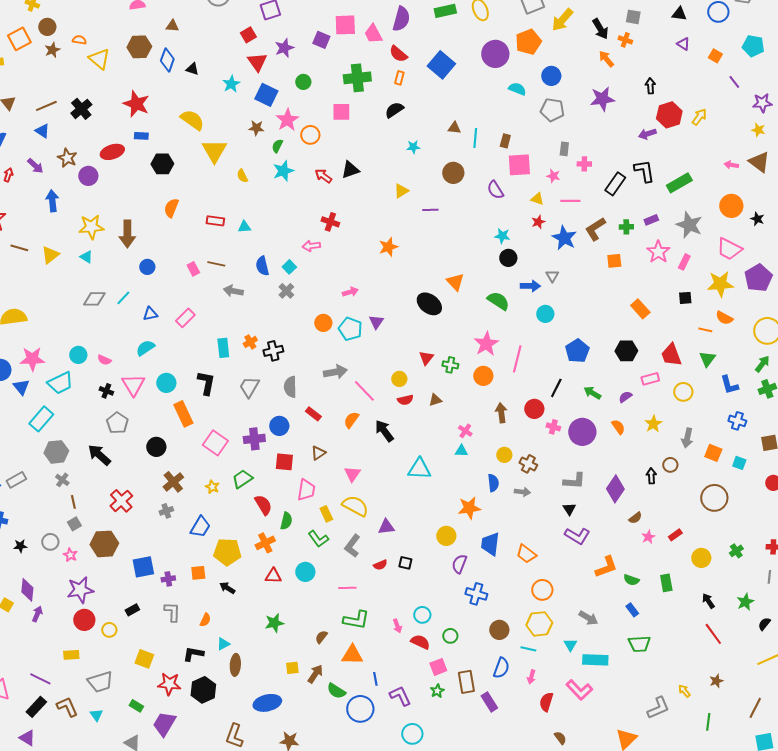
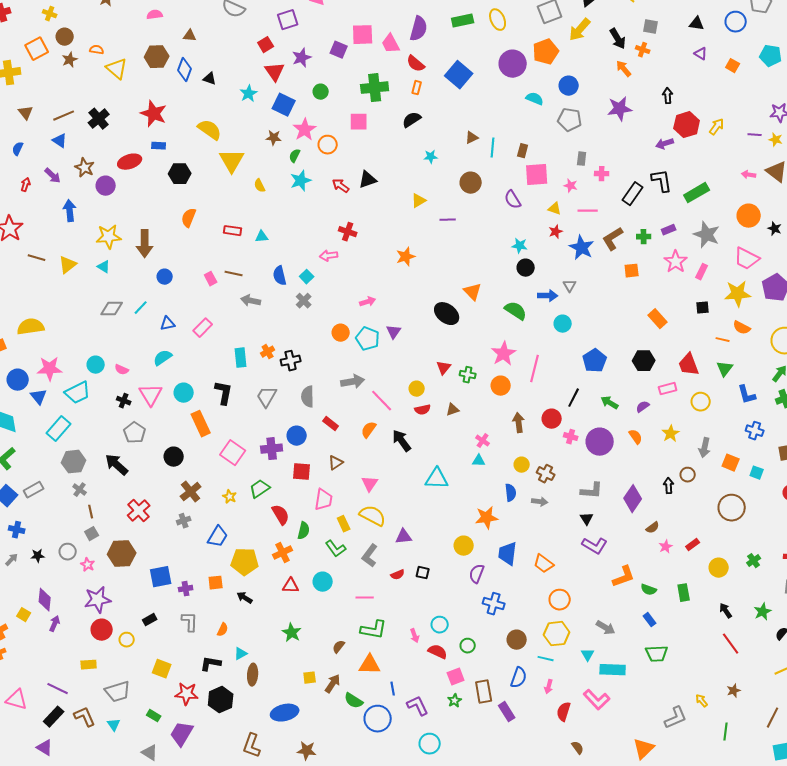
purple line: (734, 82) -> (755, 135), moved, turned -48
brown triangle: (454, 128) -> (472, 138), turned -32
green star: (274, 623) -> (292, 633), turned -30

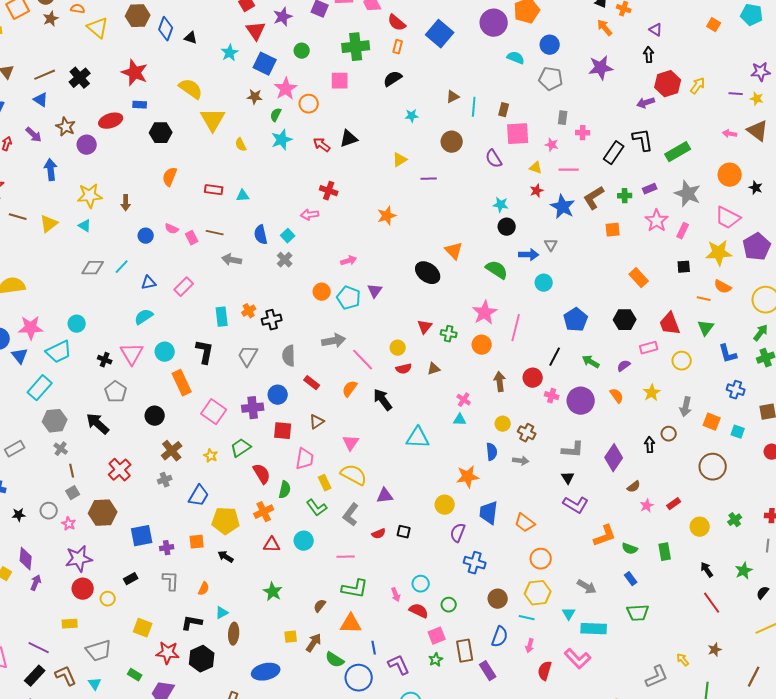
purple triangle: (701, 54) -> (656, 30), moved
brown arrow: (145, 244) -> (126, 203), size x0.6
pink semicircle: (122, 370) -> (172, 229), moved

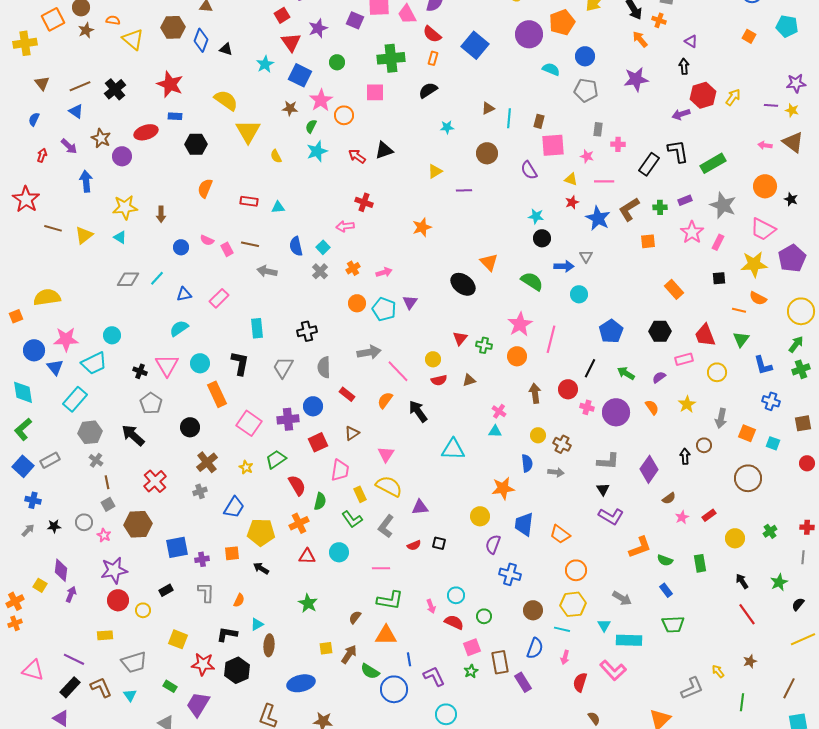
orange cross: (249, 311) -> (353, 268), moved
red square: (283, 431) -> (318, 442), turned -30

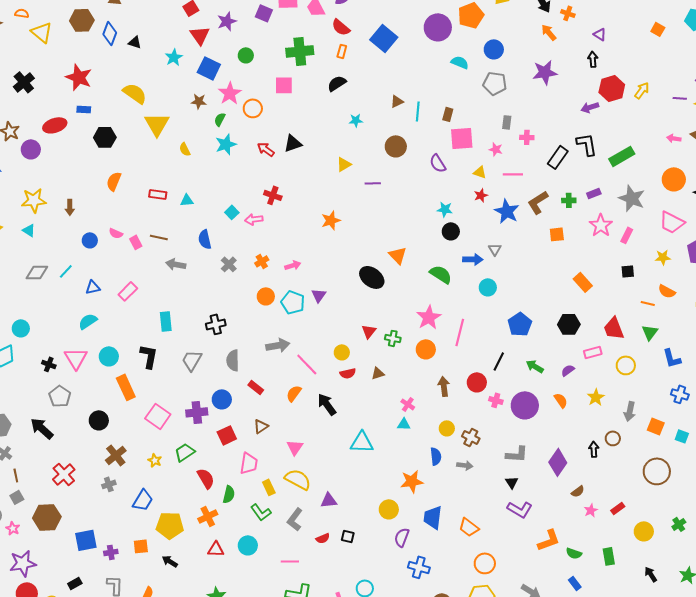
cyan square: (323, 247) -> (232, 212), moved
yellow star: (754, 264) -> (663, 257), size x0.6

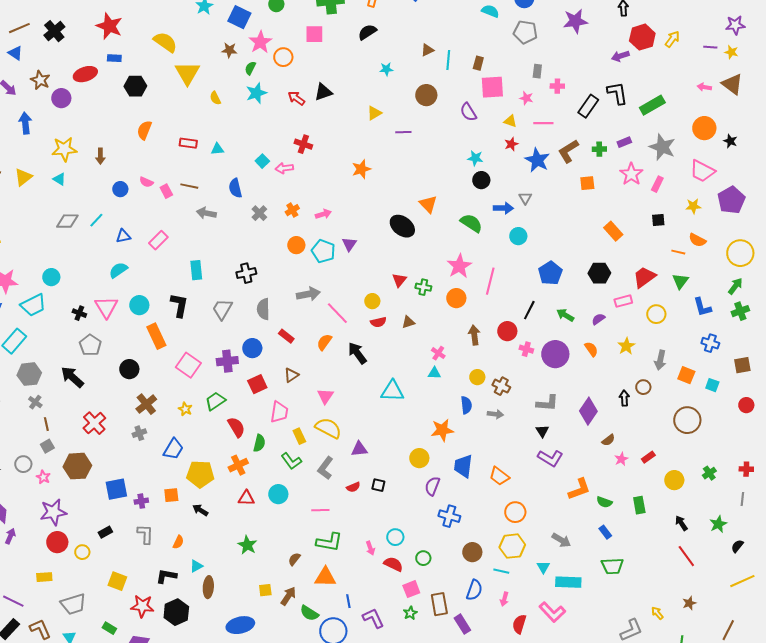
red trapezoid: (614, 328) -> (644, 277), turned 75

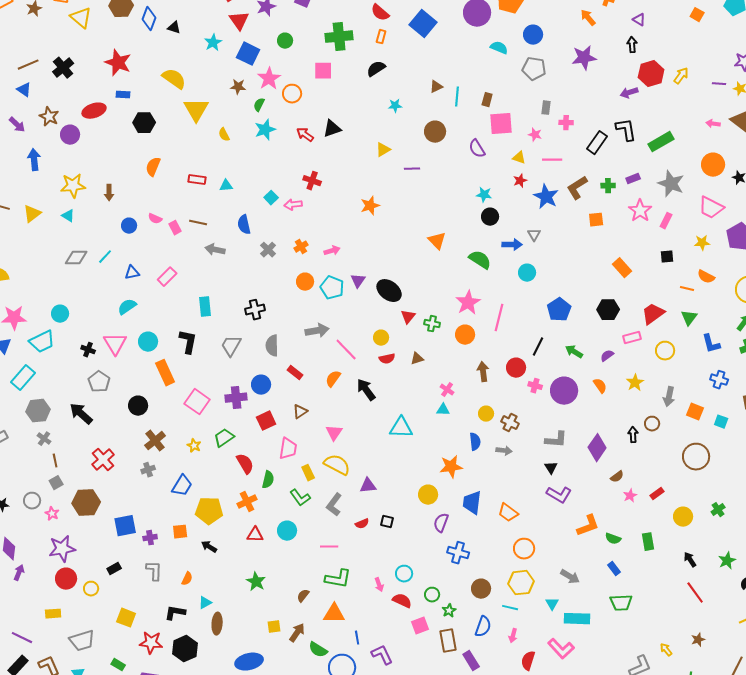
black ellipse: (402, 226) -> (389, 291), moved
green star: (410, 613) -> (449, 611), moved

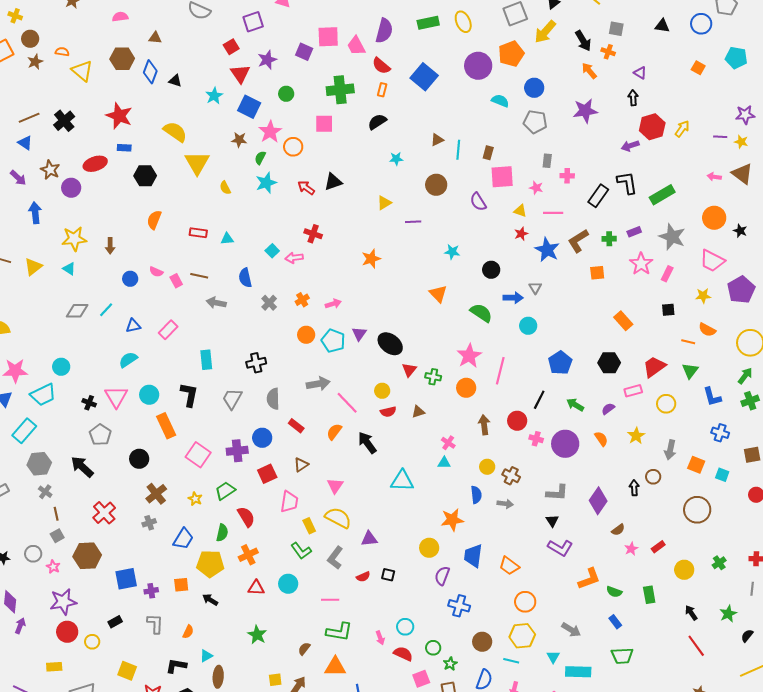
cyan star: (484, 195) -> (452, 252), moved
green semicircle: (268, 480) -> (222, 533), moved

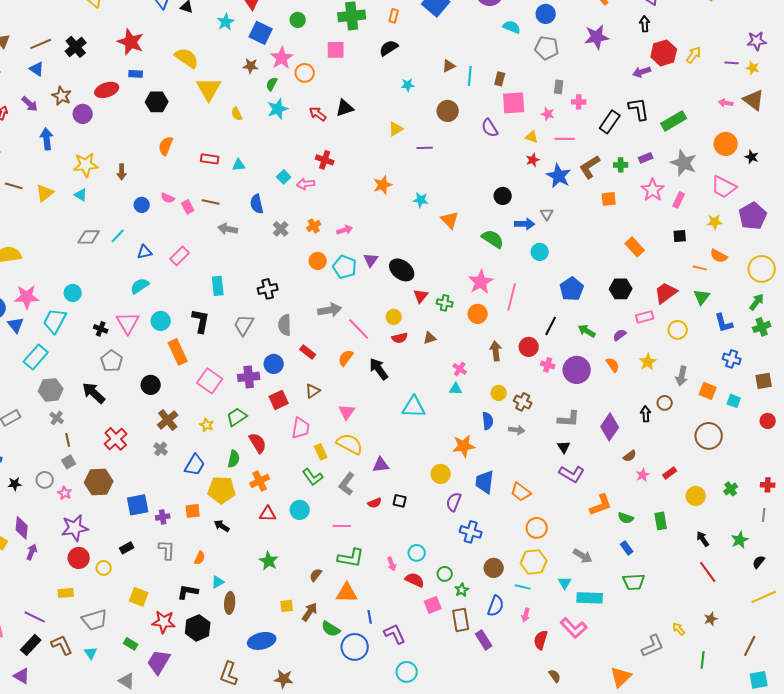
cyan star: (452, 252) -> (421, 200), moved
cyan trapezoid: (43, 395) -> (55, 321), turned 144
gray cross: (149, 523) -> (161, 449), turned -32

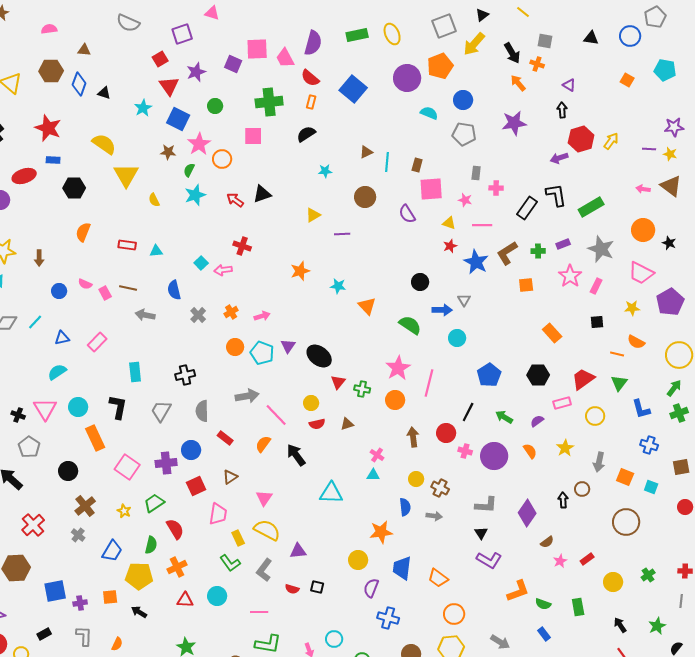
red semicircle: (375, 503) -> (292, 589), turned 40

